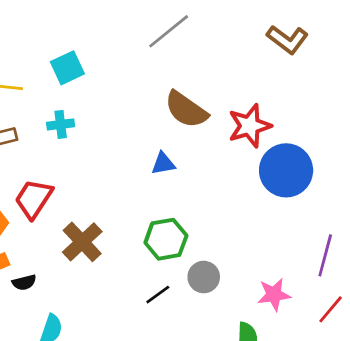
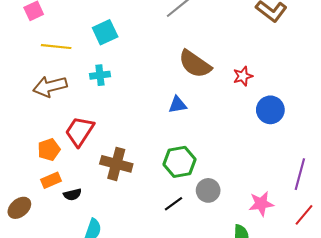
red star: (250, 126) -> (243, 76), size x0.6
blue circle: (286, 170) -> (270, 110), size x0.7
brown cross: (82, 242) -> (116, 164), turned -32

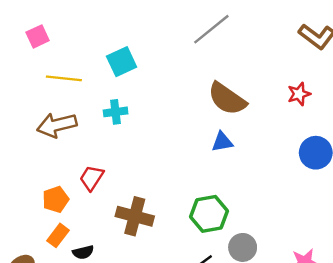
red star: (243, 76) -> (299, 94), moved
blue triangle: (178, 105) -> (222, 142), moved
red trapezoid: (80, 131) -> (92, 178), size x0.7
orange rectangle: (51, 180) -> (58, 235), turned -30

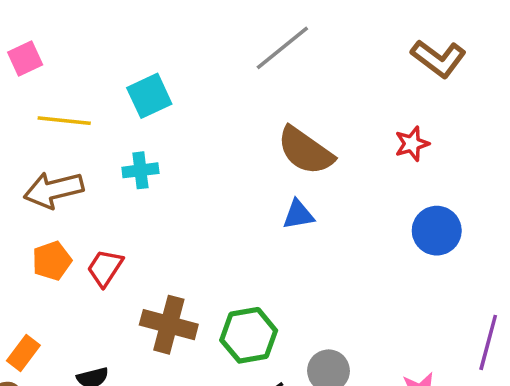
orange pentagon: (56, 199) -> (52, 261), moved
green hexagon: (209, 214) -> (249, 335), moved
orange rectangle: (58, 235) -> (23, 353), moved

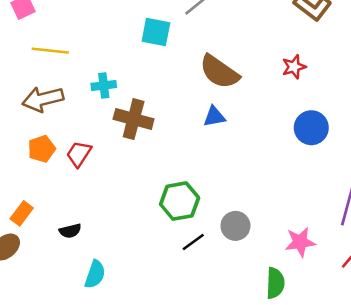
cyan square: (149, 96) -> (156, 32), moved, turned 36
brown cross: (169, 325) -> (134, 119), moved

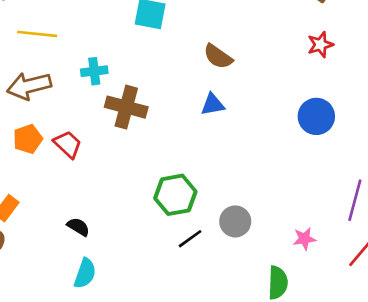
red star: (294, 67) -> (320, 45), moved
brown semicircle: (219, 72) -> (218, 57), size x0.7
red trapezoid: (79, 154) -> (68, 144), turned 100
black semicircle: (70, 231) -> (78, 227), moved, turned -135
pink star: (300, 242) -> (304, 239), size x0.7

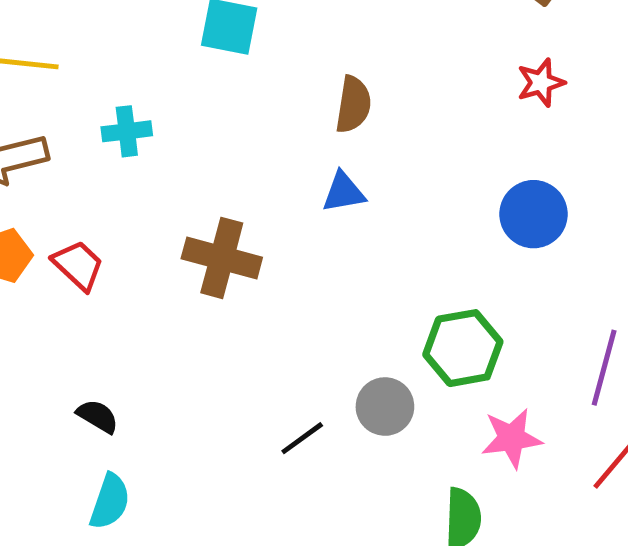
brown semicircle: (218, 57) -> (353, 105), turned -116
brown cross: (126, 107) -> (222, 258), moved
green hexagon: (175, 195) -> (463, 348), moved
pink star: (304, 239) -> (512, 438), size x1.4

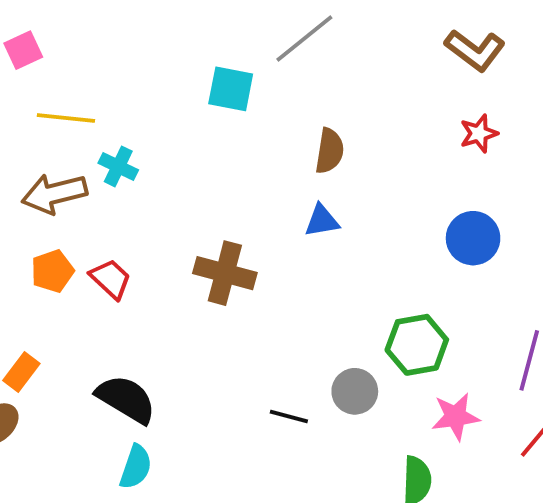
cyan cross: (127, 131) -> (118, 166), moved, turned 33
black semicircle: (98, 416) -> (126, 399), size x1.8
black line: (302, 438) -> (289, 417), turned 51

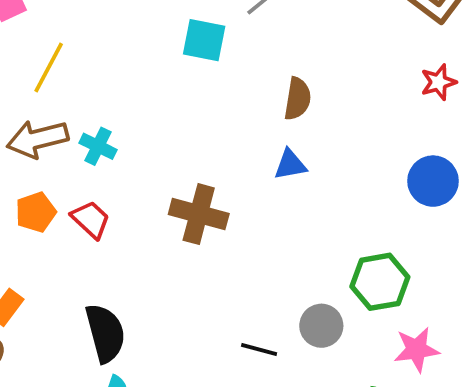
yellow line: (66, 118) -> (49, 68), turned -68
cyan cross: (118, 166) -> (98, 146), moved
black semicircle: (126, 399) -> (105, 333), turned 44

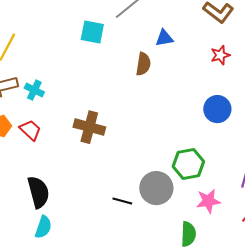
blue triangle: (290, 165) -> (164, 38), moved
gray circle: (321, 326) -> (156, 188), size x1.4

